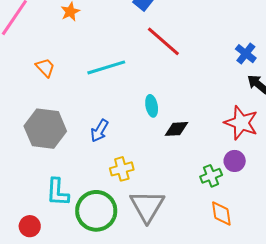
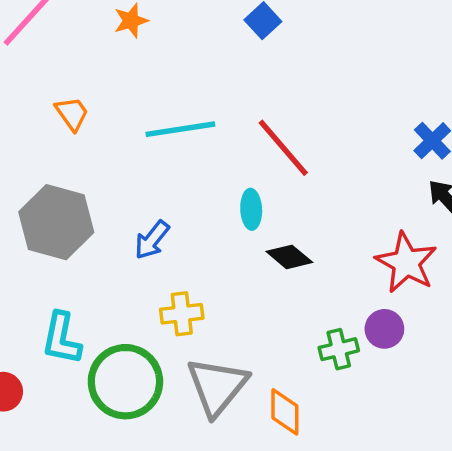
red line: (163, 41) -> (283, 148), moved
black diamond: (176, 129) -> (289, 257), turned 35
orange diamond: (221, 213) -> (285, 412), moved

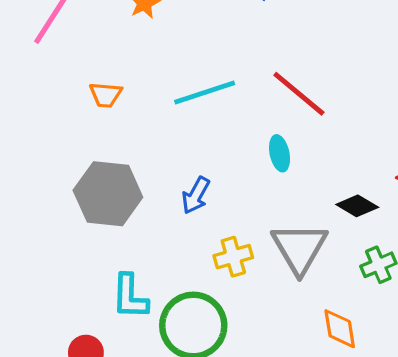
orange trapezoid: (72, 114) -> (106, 95), turned 140
black diamond: (289, 257) -> (357, 206), moved
gray triangle: (217, 386) -> (299, 248), moved

